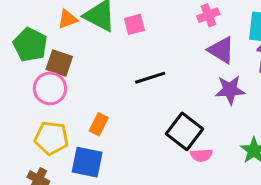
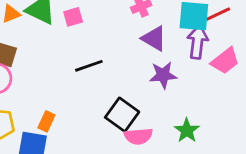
orange rectangle: (99, 124) -> (46, 121), moved
pink semicircle: (201, 155) -> (138, 136), size x1.4

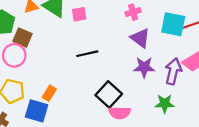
purple arrow: (198, 42) -> (173, 71), moved
green star: (187, 130) -> (165, 104), moved, turned 30

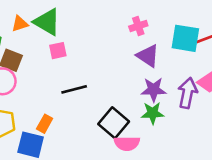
pink square: (79, 14) -> (58, 51), moved
black line: (87, 54) -> (74, 89), moved
green star: (165, 104) -> (153, 113), moved

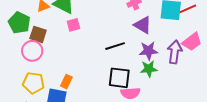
black line: (74, 89) -> (115, 46), moved
black square: (114, 123) -> (119, 78), turned -30

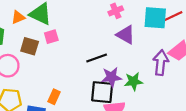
brown square: (38, 34) -> (30, 46), moved
purple star: (148, 51) -> (111, 77), moved
orange rectangle: (66, 82) -> (54, 97), moved

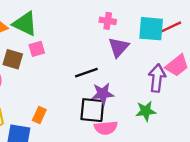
pink cross: (116, 11) -> (108, 21), turned 32
purple triangle: (126, 35) -> (118, 47), turned 42
green star: (133, 81) -> (146, 111), moved

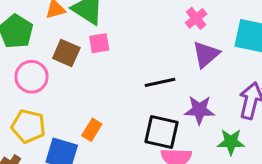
pink cross: (108, 21) -> (196, 18), turned 35
purple star: (103, 94) -> (199, 110), moved

